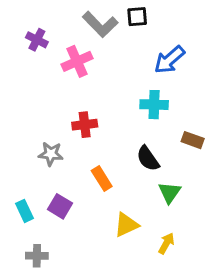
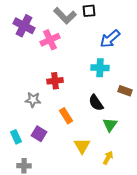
purple cross: (37, 40) -> (24, 26), size x1.5
yellow triangle: (126, 225) -> (82, 146), turned -36

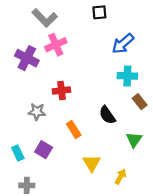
gray L-shape: (65, 16) -> (45, 18), moved
purple cross: (24, 26) -> (27, 58), moved
cyan cross: (100, 68) -> (127, 76), moved
brown rectangle: (125, 91) -> (140, 102), turned 32
green triangle: (110, 125) -> (134, 140), moved

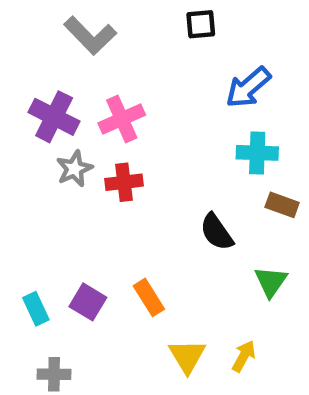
pink cross: (56, 45) -> (122, 119), moved
brown rectangle: (140, 102) -> (282, 205), turned -32
gray star: (37, 112) -> (74, 169), moved, turned -30
orange rectangle: (74, 130) -> (149, 297), moved
yellow triangle: (92, 163) -> (187, 356), moved

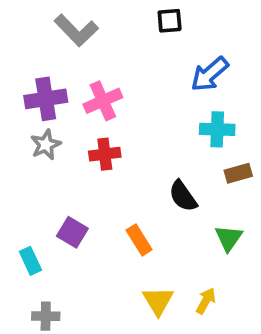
purple cross: (54, 117) -> (46, 99), turned -36
gray star: (74, 169) -> (46, 145), moved
brown rectangle: (282, 205) -> (238, 173), turned -36
orange rectangle: (149, 297) -> (139, 240), moved
purple square: (88, 302) -> (72, 232), moved

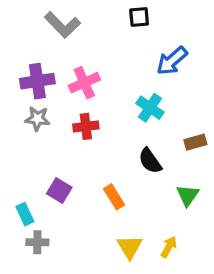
cyan cross: (217, 129) -> (150, 108), moved, turned 32
gray star: (46, 145) -> (37, 119), turned 30
gray cross: (46, 316) -> (37, 242), moved

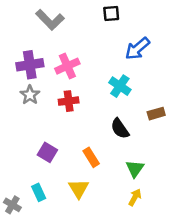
gray star: (37, 119) -> (30, 95), turned 30
green triangle: (188, 195) -> (135, 169), moved
cyan rectangle: (25, 214) -> (39, 192), moved
gray cross: (37, 242) -> (12, 205), moved, turned 30
yellow triangle: (130, 247) -> (79, 189), moved

